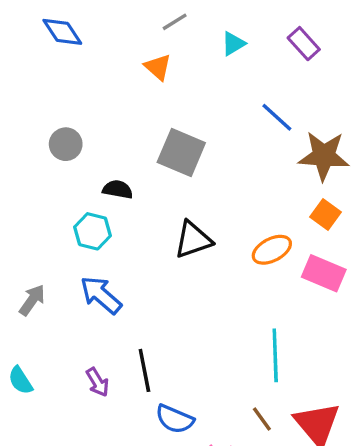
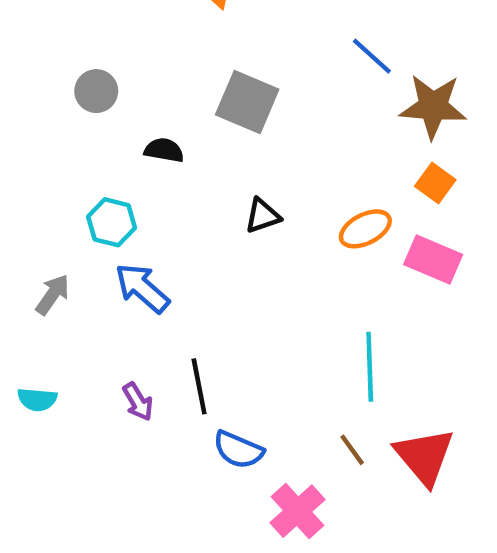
cyan hexagon: (92, 231) -> (112, 222), moved
black triangle: (193, 240) -> (262, 216), size x0.7
cyan semicircle: (20, 380) -> (37, 400), turned -52

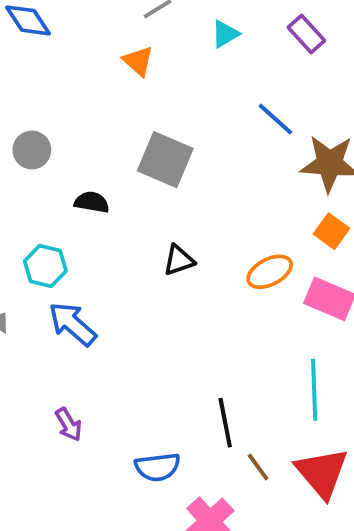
cyan line: (370, 367) -> (314, 390), moved
black line: (199, 386) -> (225, 423), moved
blue semicircle: (238, 450) -> (158, 467), turned -30

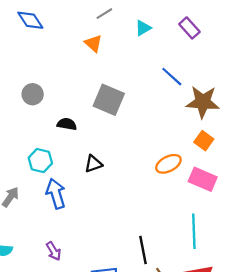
black triangle: (179, 260) -> (93, 164), moved
blue arrow: (72, 324) -> (56, 194), turned 32

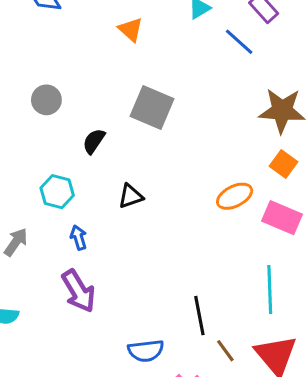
blue line: (172, 77) -> (239, 42), moved
black semicircle: (67, 124) -> (94, 141), turned -66
blue arrow: (56, 194) -> (79, 238), size x0.6
purple arrow: (54, 251) -> (79, 291), moved, size x1.6

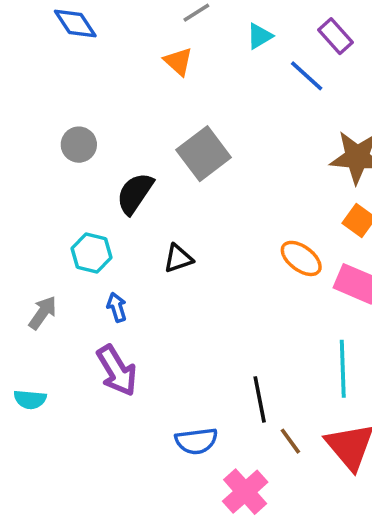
gray square: (152, 108) -> (204, 154), turned 30
black semicircle: (94, 141) -> (135, 193), size x1.4
orange ellipse: (235, 196) -> (301, 258), turned 64

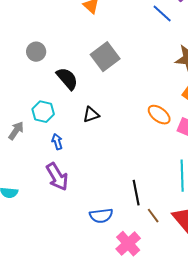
black semicircle: (135, 193) -> (67, 79), turned 105
gray arrow: (43, 313) -> (16, 131), moved

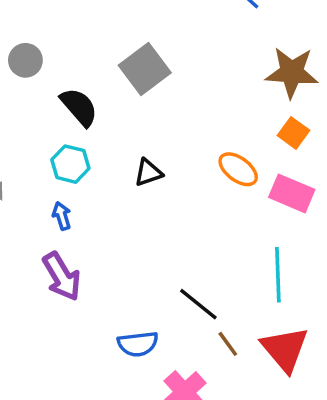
cyan hexagon: (43, 112) -> (70, 164), moved
black triangle: (91, 115) -> (148, 173), moved
black line: (136, 193) -> (198, 304), turned -40

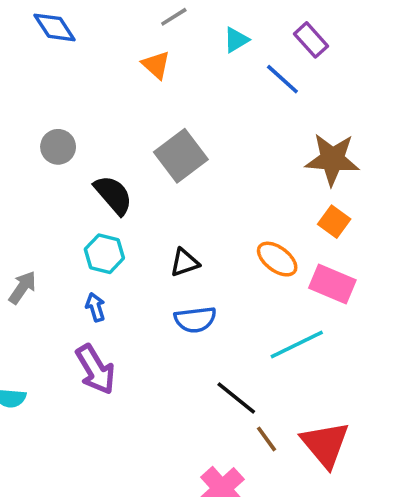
cyan line: (278, 275) -> (297, 345), moved, turned 66
blue semicircle: (138, 344) -> (195, 320), moved

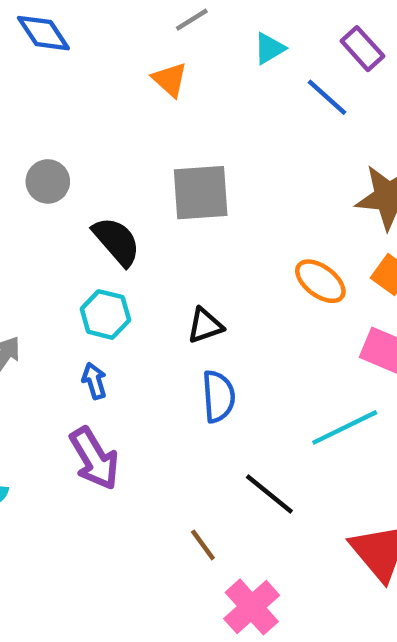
gray square: (181, 156) -> (201, 193), turned 33
orange ellipse: (277, 259) -> (320, 281), moved
blue semicircle: (195, 320) -> (218, 396), turned -87
brown line: (266, 439) -> (203, 545), moved

